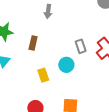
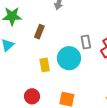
cyan circle: (66, 65) -> (69, 58), size x1.5

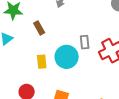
brown rectangle: (39, 32) -> (39, 28), turned -56

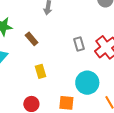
cyan circle: (67, 57) -> (87, 83), moved

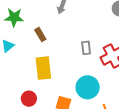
yellow rectangle: (41, 71) -> (43, 68), size x1.6

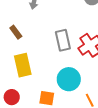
gray rectangle: (86, 48) -> (63, 40), size x1.5

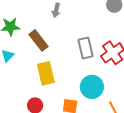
brown rectangle: (16, 32) -> (38, 40), size x1.5

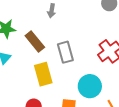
gray rectangle: (86, 48) -> (65, 52), moved

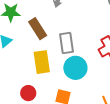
cyan circle: (90, 86) -> (75, 68), moved

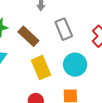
gray rectangle: (66, 43) -> (64, 29), moved

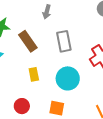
yellow rectangle: (41, 68) -> (34, 74), size x0.6

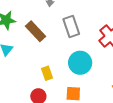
yellow rectangle: (34, 74) -> (47, 73), moved

